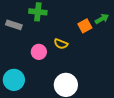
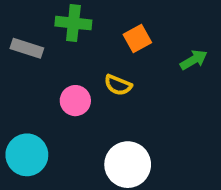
green arrow: (102, 19) -> (194, 60), moved
orange square: (85, 26) -> (137, 39), moved

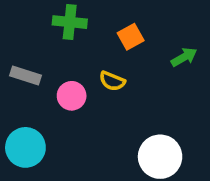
gray rectangle: (27, 48) -> (25, 76), moved
white circle: (128, 165) -> (160, 157), moved

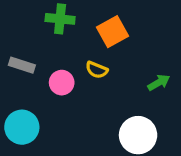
orange square: (131, 37) -> (113, 32), size x1.4
green arrow: (184, 57) -> (159, 83), moved

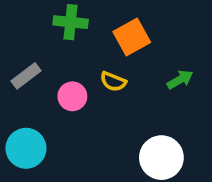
gray rectangle: (22, 65) -> (26, 76), turned -55
green arrow: (159, 83) -> (180, 80), moved

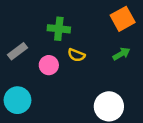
green cross: (71, 22) -> (59, 29), moved
orange square: (132, 37) -> (123, 19), moved

